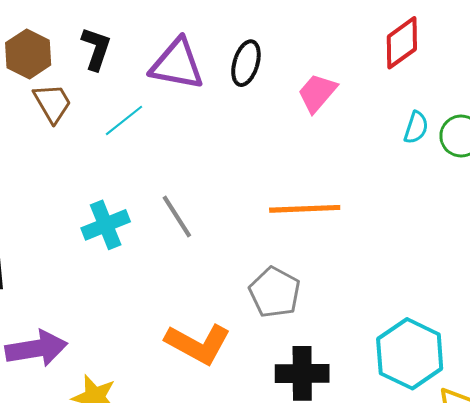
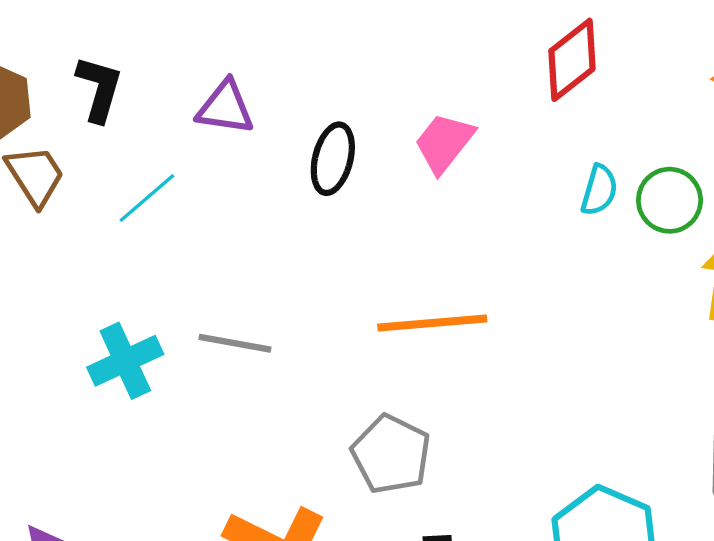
black ellipse: (246, 63) -> (333, 159), moved
purple triangle: (177, 64) -> (225, 108), size x0.7
gray line: (177, 217) -> (235, 343), turned -45

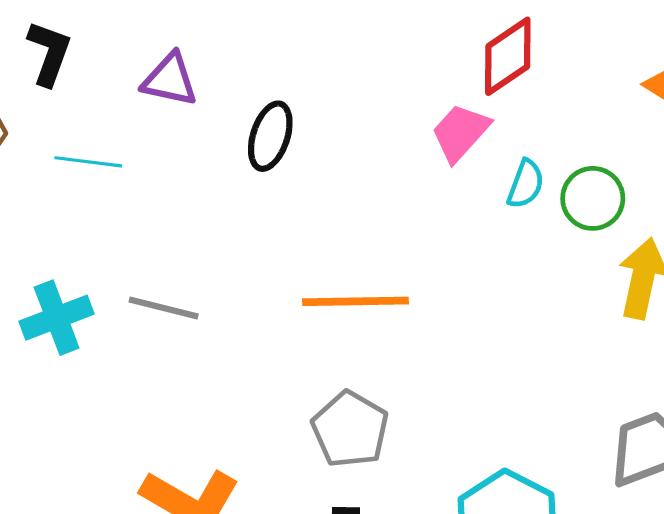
pink trapezoid: (444, 143) -> (460, 133), moved
cyan line: (147, 198) -> (88, 162), turned 44
gray pentagon: (391, 454) -> (350, 429), moved

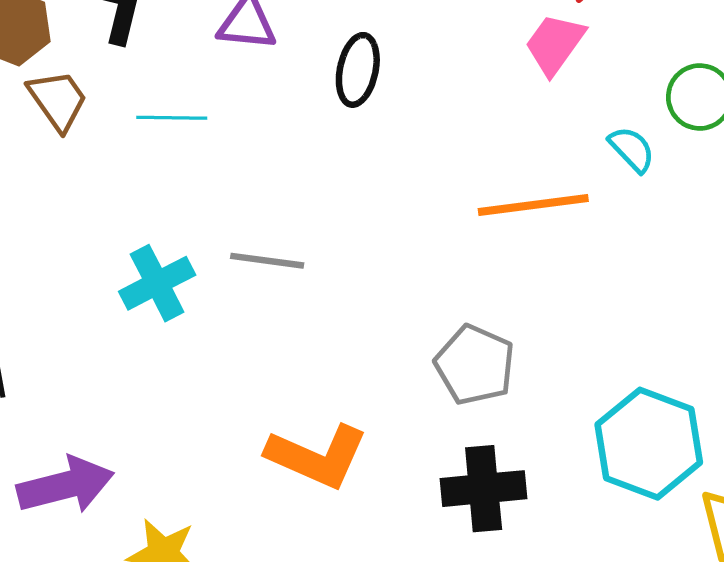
cyan semicircle: (526, 184) -> (632, 149), moved, turned -57
orange line: (356, 301) -> (533, 205), moved

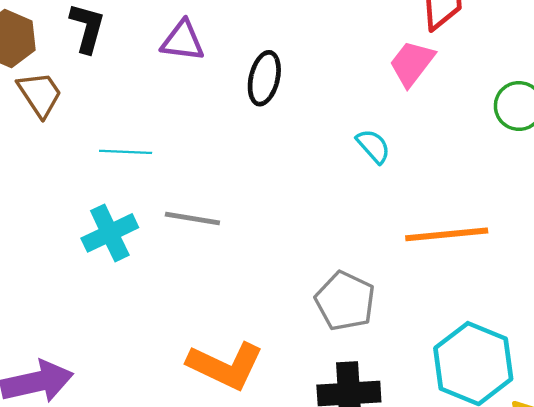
cyan line: (172, 118) -> (126, 152), moved
cyan semicircle: (632, 149) -> (373, 146), moved
orange line: (533, 205) -> (447, 234), moved

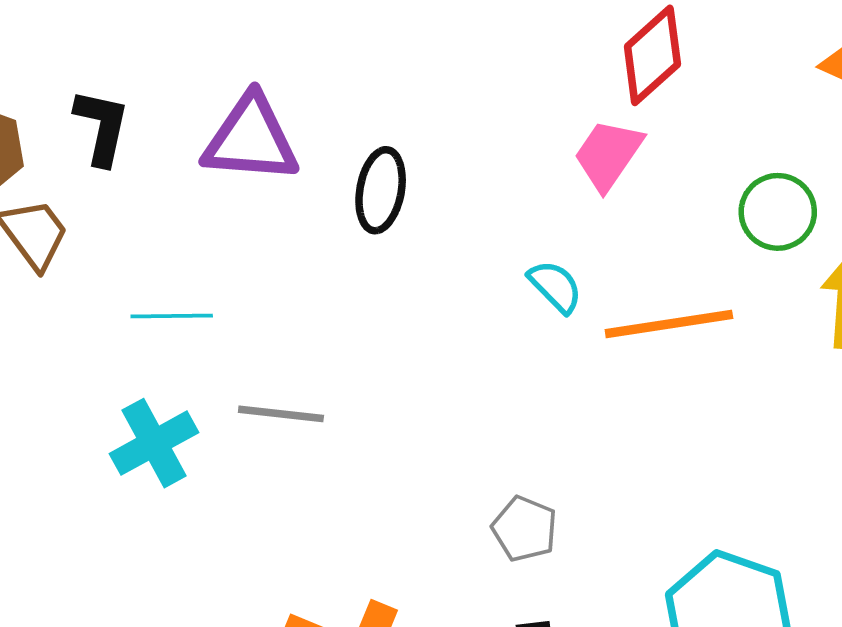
purple triangle: (183, 41) -> (251, 139), size x1.4
orange line: (447, 234) -> (669, 324), moved
gray pentagon: (345, 301) -> (525, 529), size x0.7

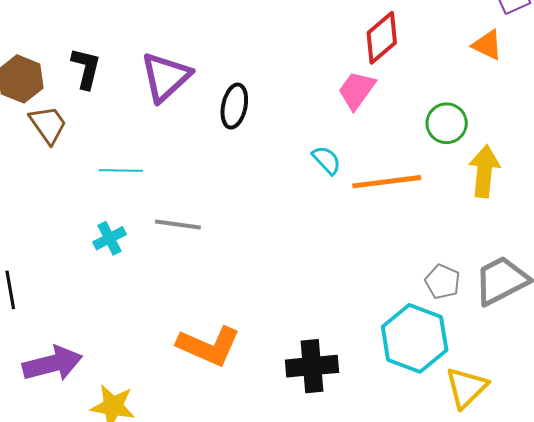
purple triangle: (251, 139) -> (166, 77), turned -48
cyan cross: (154, 443) -> (110, 238), size x0.7
gray pentagon: (525, 529) -> (442, 282), moved

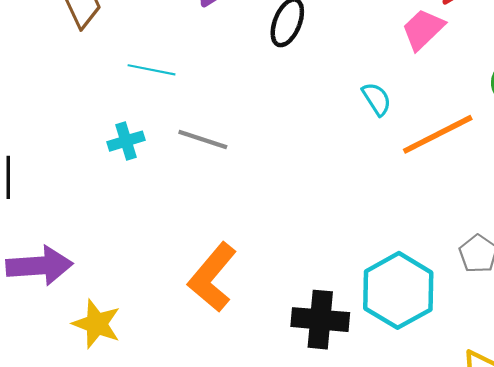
orange line: (387, 182) -> (438, 134), turned -30
cyan hexagon: (415, 338) -> (398, 290), moved
orange L-shape: (209, 346) -> (212, 277), turned 96

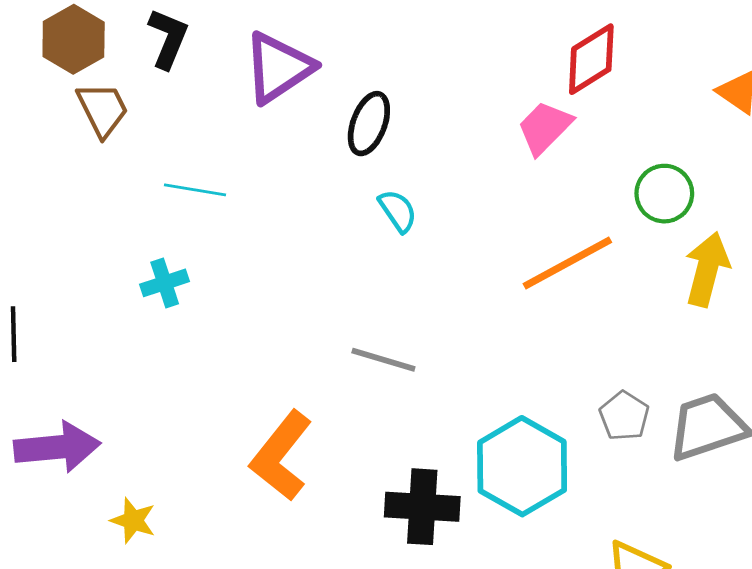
cyan semicircle: (377, 99) -> (398, 211), moved
gray line: (203, 140) -> (383, 360), moved
yellow star: (97, 324) -> (133, 520), size x0.7

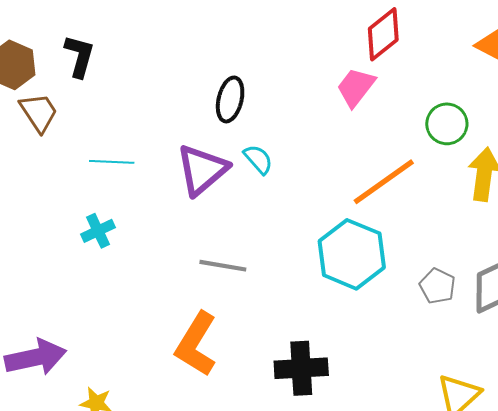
purple triangle: (278, 68) -> (202, 170), moved
gray line: (383, 360) -> (223, 266), moved
cyan hexagon: (522, 466) -> (352, 254), moved

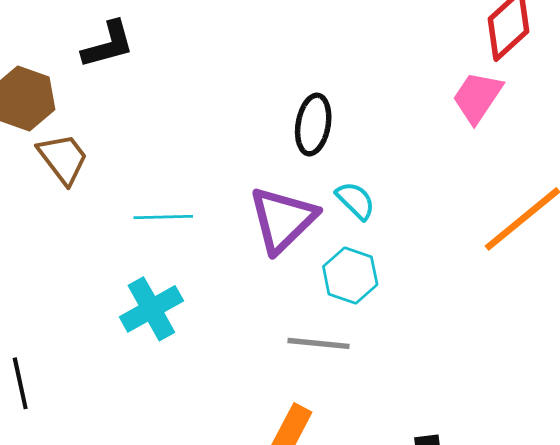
black L-shape: (79, 56) -> (108, 45), moved, turned 63
cyan cross: (98, 231) -> (151, 309), size x1.4
cyan hexagon: (352, 254) -> (350, 276), moved, size x0.6

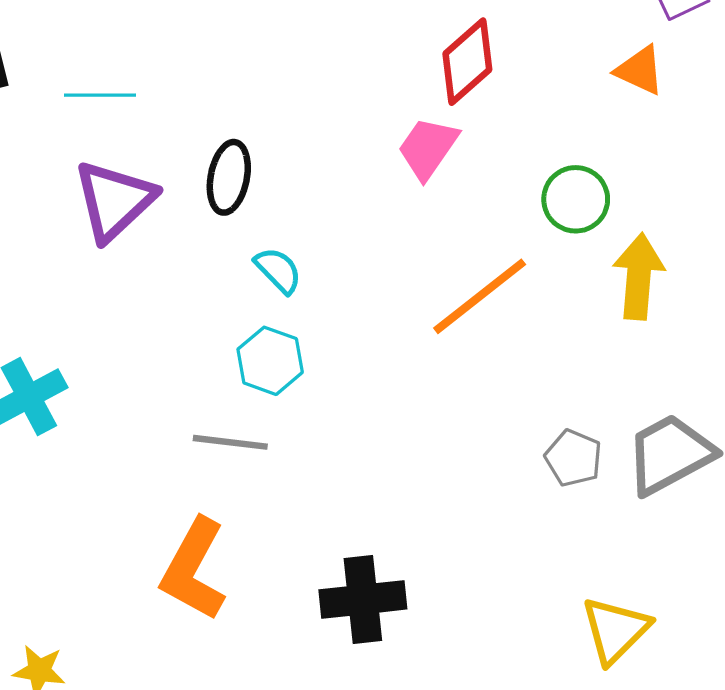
cyan line: (163, 217) -> (100, 95), moved
purple triangle: (283, 219) -> (114, 200), moved

